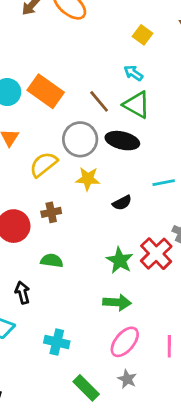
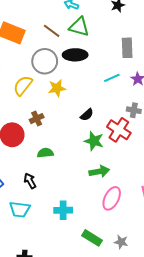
black semicircle: (122, 203) -> (87, 115), moved
gray star: (127, 379) -> (121, 242), moved

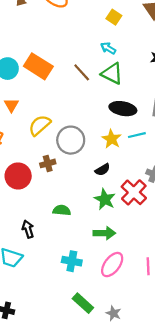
black ellipse: (75, 55) -> (123, 109), moved
gray circle: (45, 61) -> (71, 140), moved
yellow star: (57, 88) -> (112, 139), moved, turned 30
green semicircle: (45, 153) -> (62, 210), moved
cyan cross: (63, 210) -> (72, 261), moved

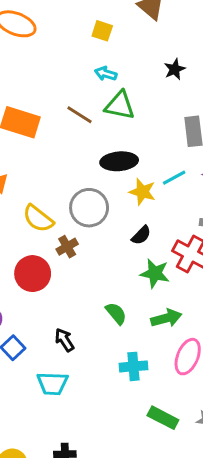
black ellipse: (123, 109) -> (119, 161), moved
yellow semicircle: (40, 125) -> (38, 219), moved, turned -85
green semicircle: (62, 210) -> (116, 313), moved, turned 60

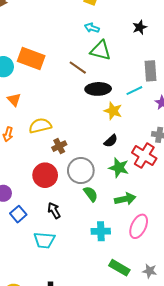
brown line: (79, 115) -> (78, 68), moved
cyan line: (174, 178) -> (134, 91), moved
gray circle: (89, 208) -> (81, 171), moved
yellow semicircle: (38, 219) -> (40, 126), turned 125
red circle: (33, 274) -> (45, 175), moved

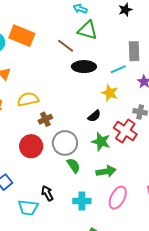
yellow star: (113, 111) -> (110, 93), moved
black arrow: (54, 210) -> (47, 193), moved

